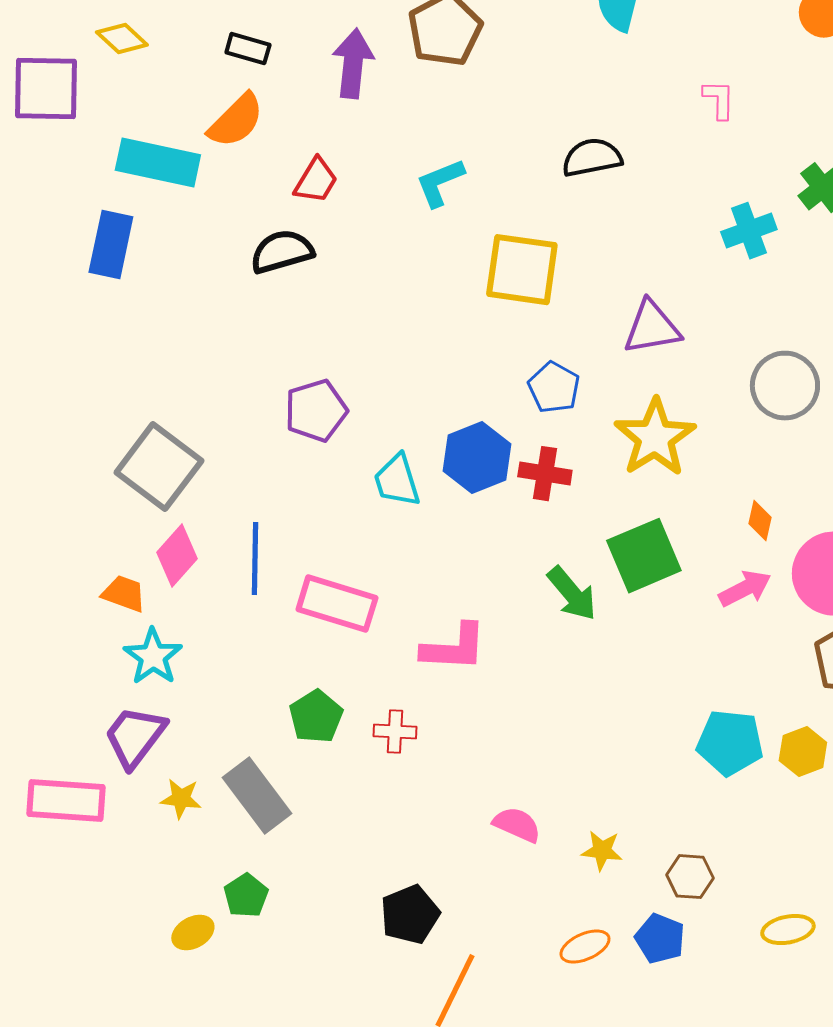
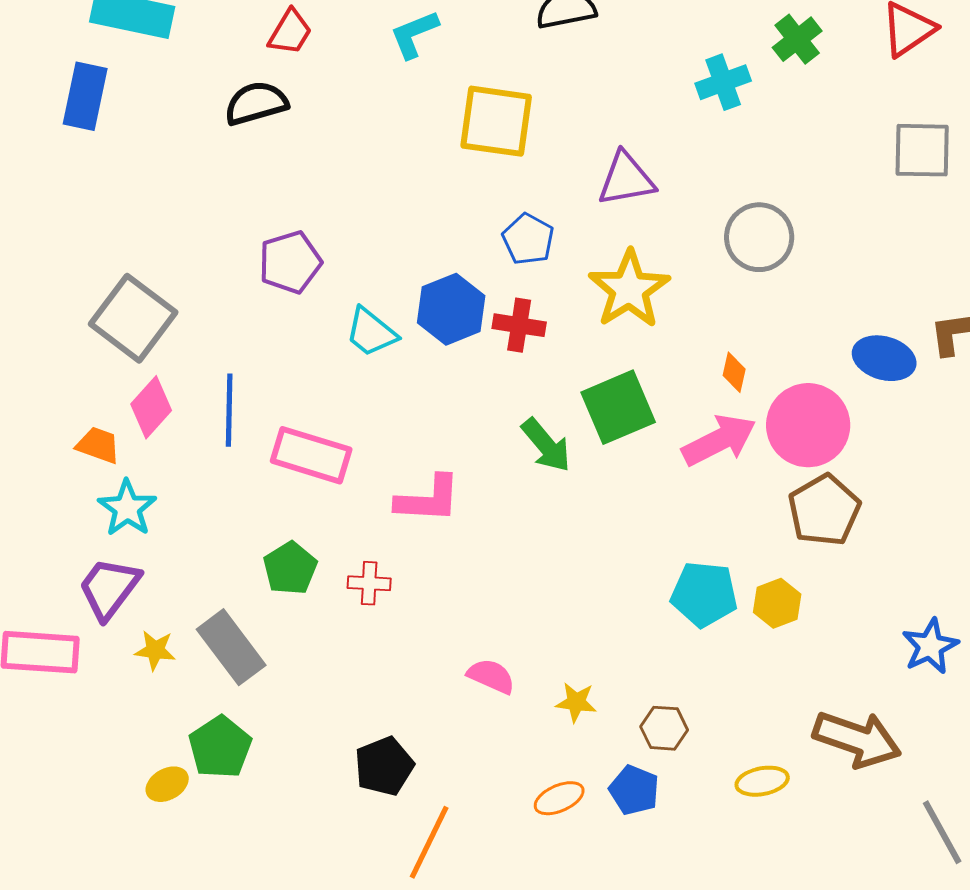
cyan trapezoid: (397, 481) -> (371, 332), turned -34
pink arrow: (745, 589) -> (719, 440), size x1.4
green pentagon: (246, 896) -> (220, 747), size x1.4

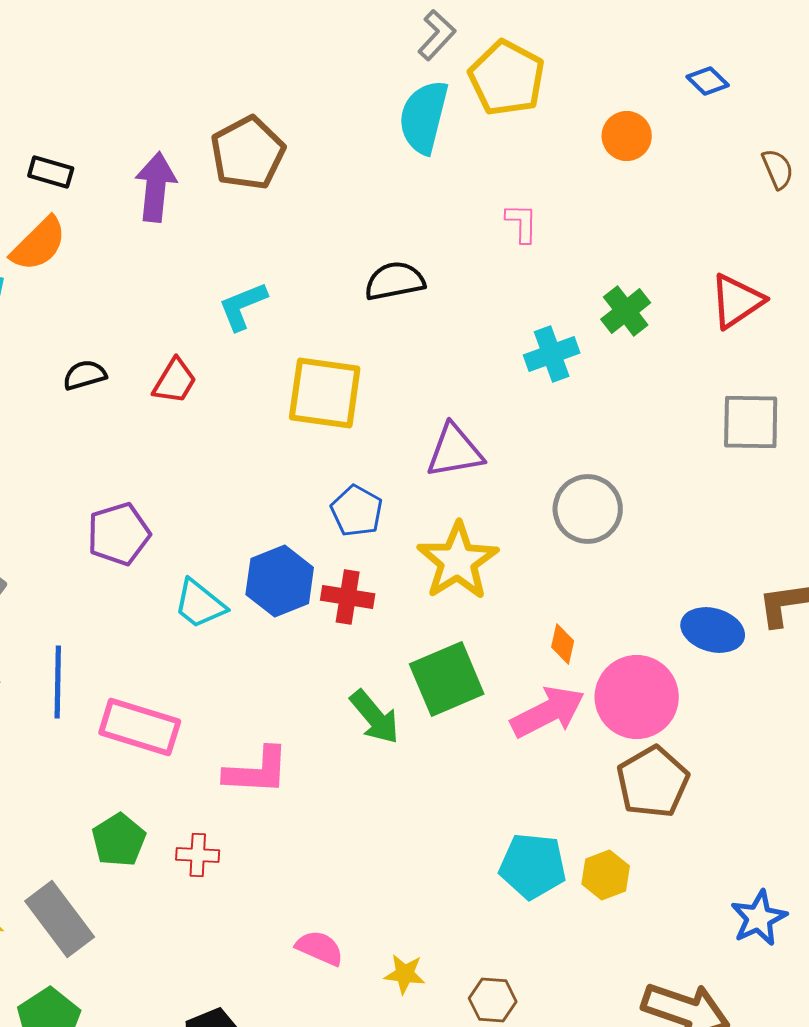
red trapezoid: (290, 32) -> (175, 381), moved
black semicircle: (256, 103) -> (85, 375), size x0.7

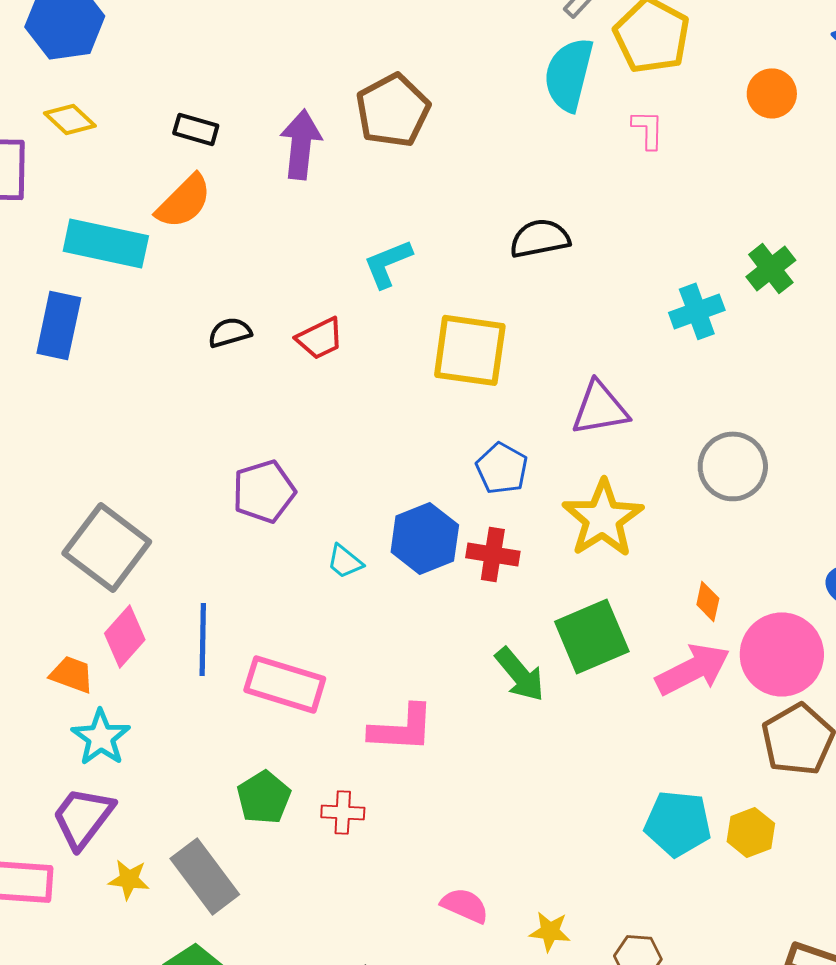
pink L-shape: (522, 223) -> (648, 129), moved
red trapezoid: (175, 381) -> (320, 338), turned 33
cyan trapezoid: (200, 604) -> (345, 561), size x0.7

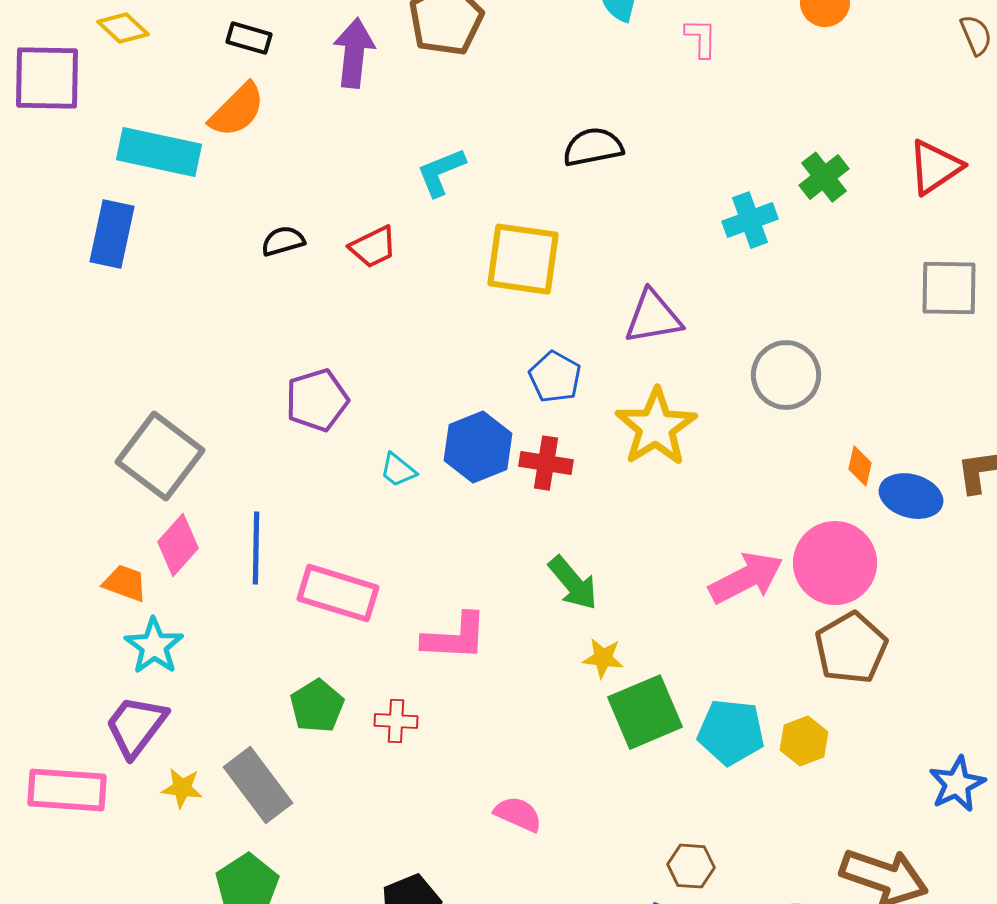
orange diamond: (708, 601) -> (860, 466), moved
green square: (592, 636) -> (645, 712), moved
yellow star: (550, 931) -> (603, 658), moved

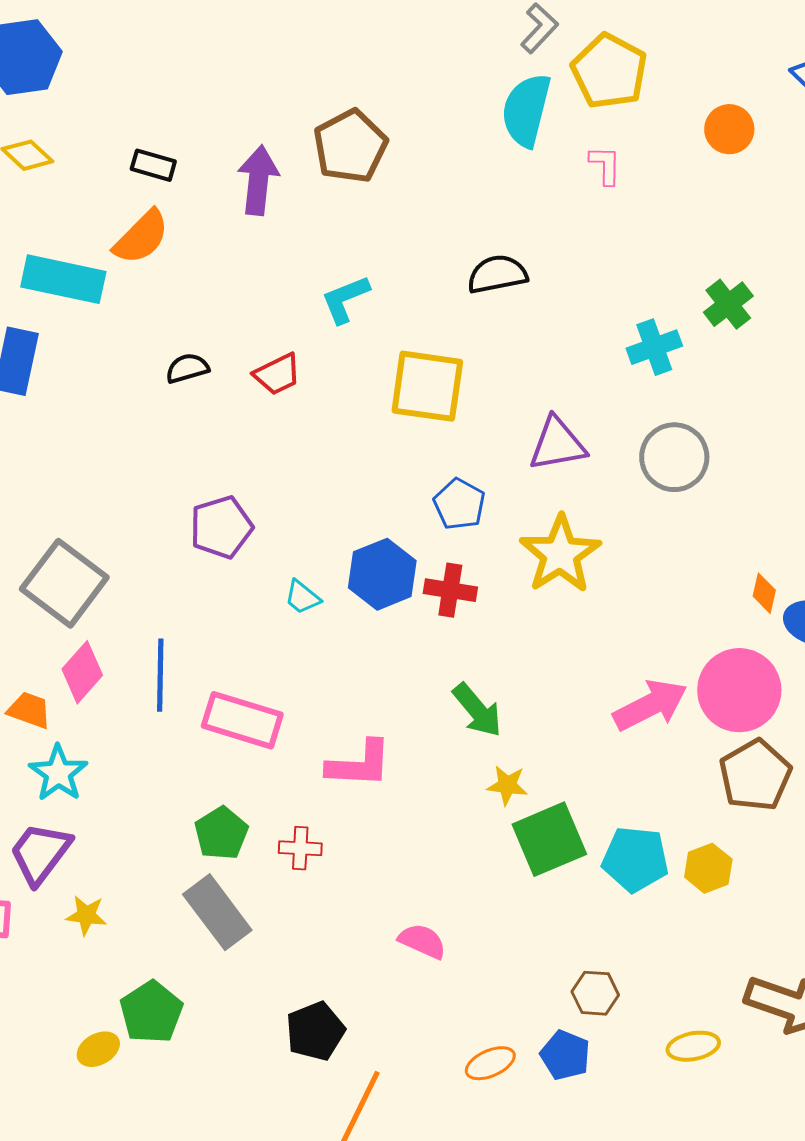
gray circle: (786, 375) -> (674, 457), moved
gray rectangle: (258, 785) -> (217, 912), moved

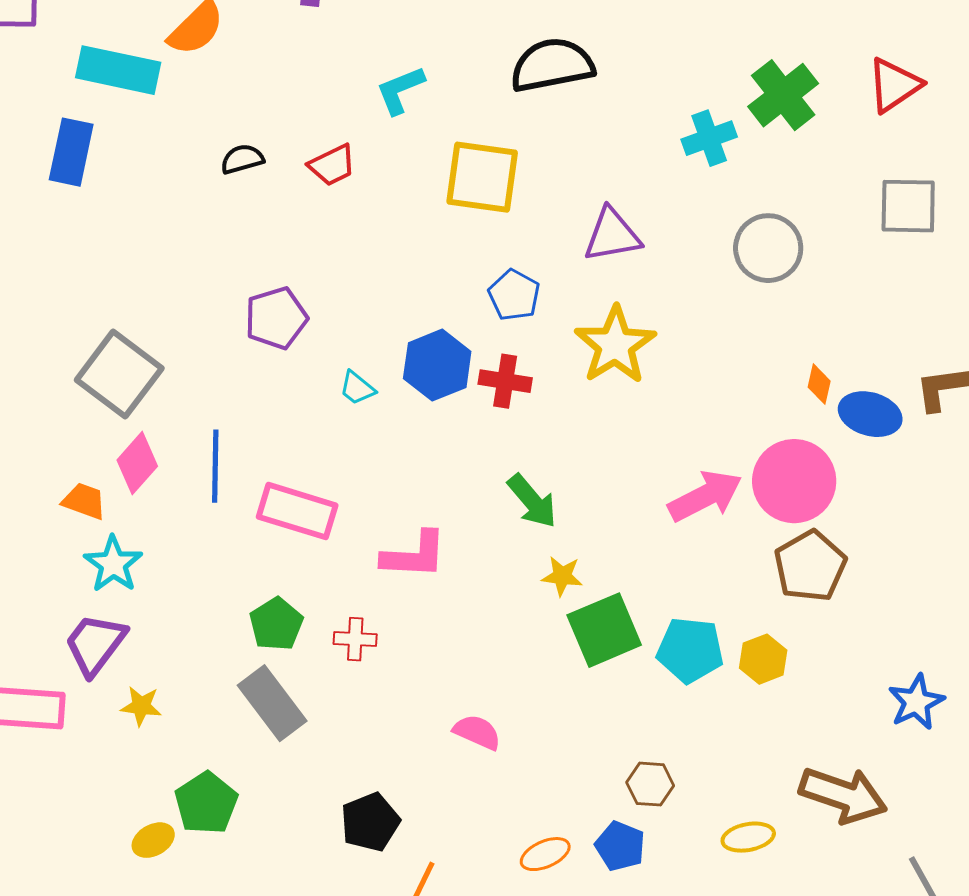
black semicircle: (497, 274) -> (552, 65), size x1.4
green cross: (728, 304) -> (783, 95), size x1.4
gray circle: (674, 457) -> (768, 248), moved

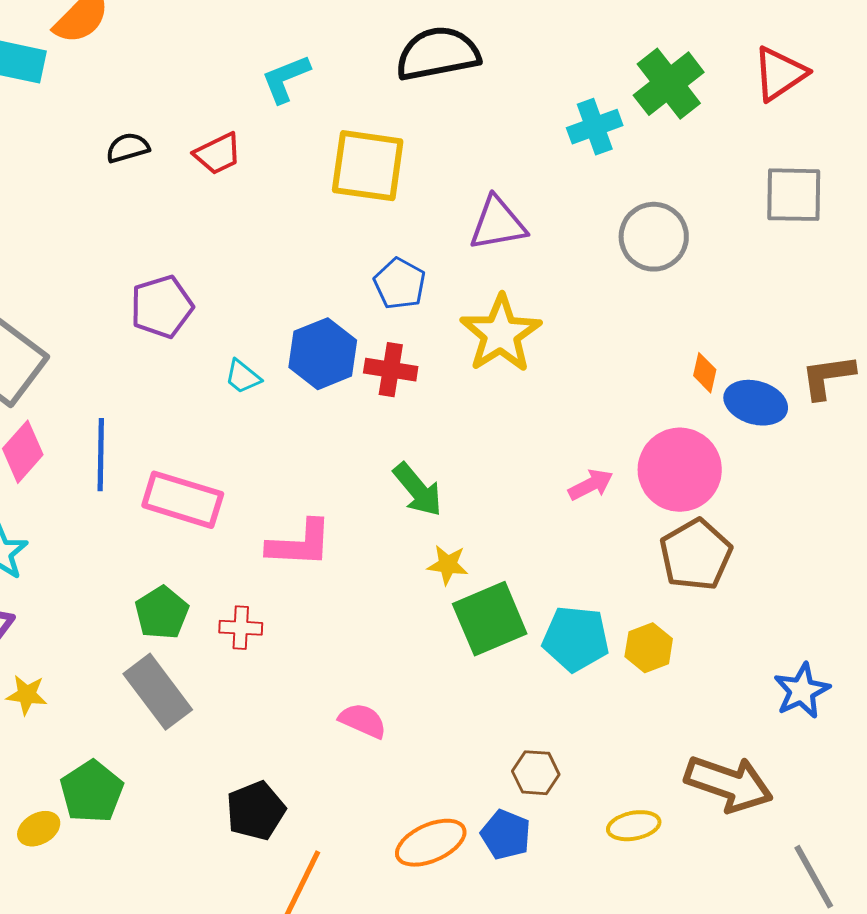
pink arrow: (705, 496) -> (591, 485), size x0.6
orange ellipse: (545, 854) -> (431, 843), size x1.4

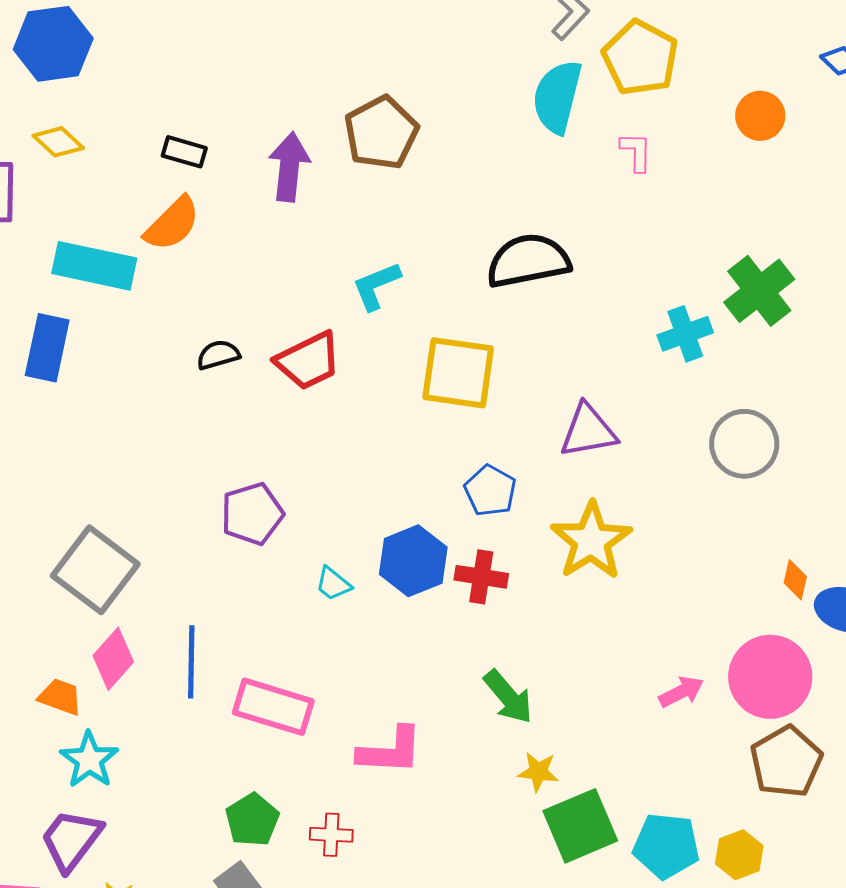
red trapezoid: (218, 154) -> (308, 361), size x1.4

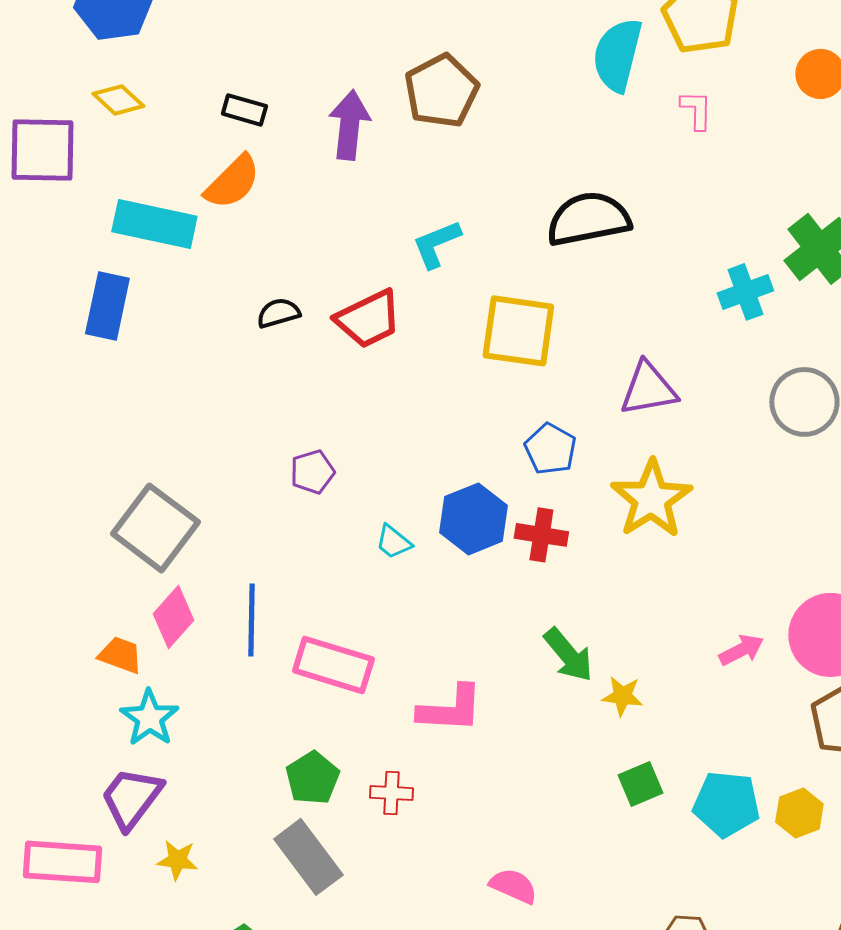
purple pentagon: (252, 514) -> (312, 472), size x0.7
yellow star: (538, 772) -> (622, 696), moved
green square: (580, 826) -> (640, 784), size x0.6

